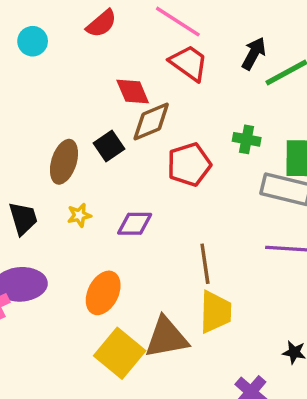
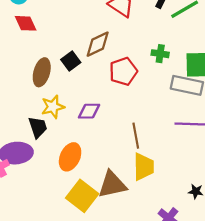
red diamond: (133, 92) -> (26, 23), moved
yellow star: (79, 215) -> (53, 107), size x1.5
black trapezoid: (23, 218) -> (38, 127), moved

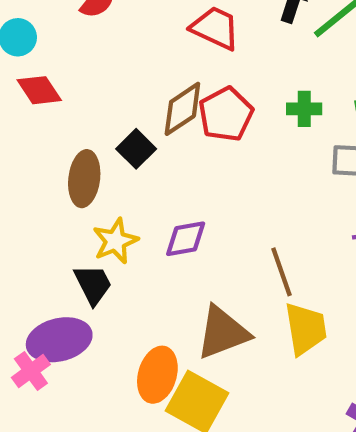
red pentagon: (123, 71) -> (226, 114), moved
orange ellipse: (70, 157) -> (157, 375), moved
brown triangle: (112, 185) -> (223, 332), moved

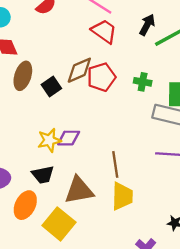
brown ellipse: (84, 179) -> (23, 76), moved
yellow star: (115, 241) -> (49, 140), moved
black trapezoid: (93, 284) -> (43, 175), moved, turned 95
orange ellipse: (157, 375) -> (25, 205), moved

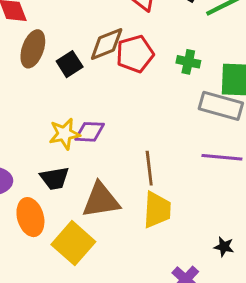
orange ellipse: (25, 205) -> (30, 217), turned -44

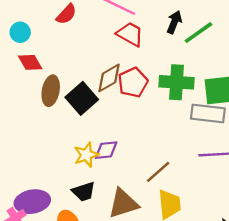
green cross: (188, 62) -> (177, 82), size x1.8
black square: (70, 64) -> (82, 98), size x1.5
brown line: (149, 168) -> (158, 172), turned 64

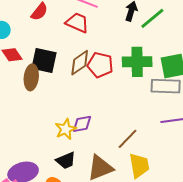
red trapezoid: (130, 34) -> (77, 23), moved
red pentagon: (133, 82) -> (100, 65), turned -30
black square: (82, 98) -> (44, 60), moved, turned -32

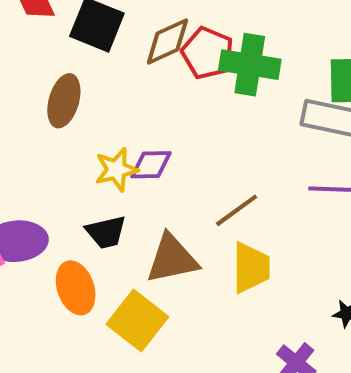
green cross: (137, 62) -> (250, 65), moved
brown ellipse: (31, 77) -> (64, 101), moved

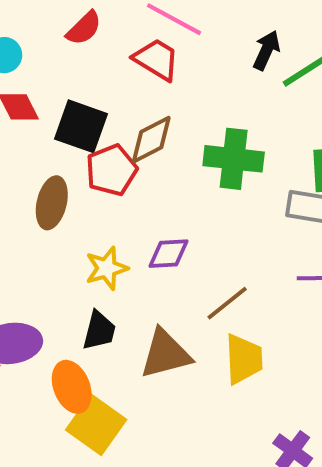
red pentagon: (208, 53) -> (111, 170), moved, turned 30
purple diamond: (151, 165) -> (168, 254), moved
black trapezoid: (106, 232) -> (99, 330), turned -60
yellow square: (137, 320) -> (96, 425), moved

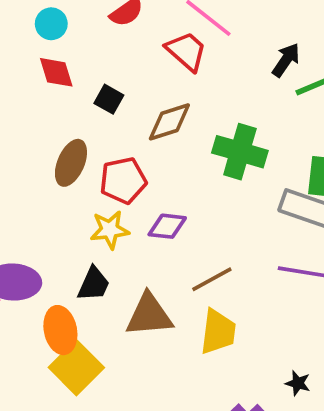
black square: (81, 126) -> (109, 99), size x0.6
red pentagon: (111, 170) -> (123, 180), moved

